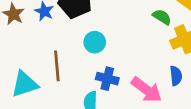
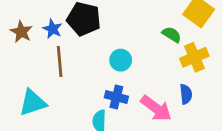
cyan circle: (95, 42) -> (121, 60), moved
brown line: (57, 66) -> (60, 62), moved

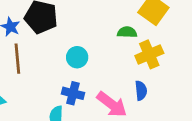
green semicircle: (172, 35) -> (127, 32), turned -30

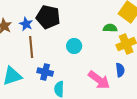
blue cross: (73, 93) -> (45, 72), moved

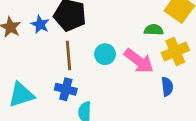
brown line: (31, 47) -> (69, 56), moved
pink arrow: (99, 80) -> (139, 61), moved

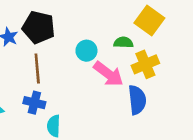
cyan circle: (105, 54) -> (86, 51), moved
blue semicircle: (167, 87) -> (137, 100), size x1.5

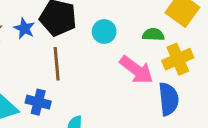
cyan circle: (86, 51) -> (104, 32), moved
blue cross: (34, 103) -> (38, 102), moved

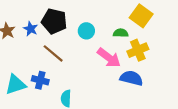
brown line: (57, 64) -> (53, 53), turned -45
blue semicircle: (169, 99) -> (131, 78), turned -70

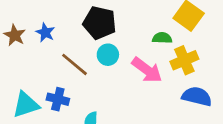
black pentagon: (54, 21) -> (100, 23), moved
cyan circle: (86, 31) -> (108, 55), moved
blue semicircle: (131, 78) -> (197, 96), moved

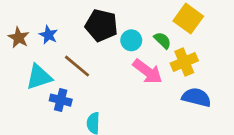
green semicircle: (162, 38) -> (162, 40), turned 42
cyan circle: (108, 55) -> (131, 40), moved
cyan triangle: (26, 105) -> (39, 77), moved

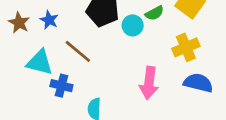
green semicircle: (162, 40) -> (154, 13), moved, turned 108
pink arrow: (148, 72) -> (149, 83), moved, turned 60
cyan triangle: (39, 77) -> (40, 62), turned 32

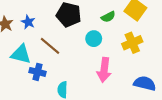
cyan circle: (133, 25) -> (94, 39), moved
blue semicircle: (198, 83) -> (145, 83), moved

